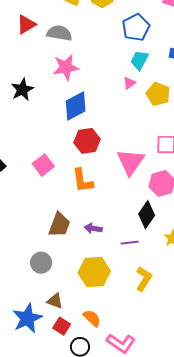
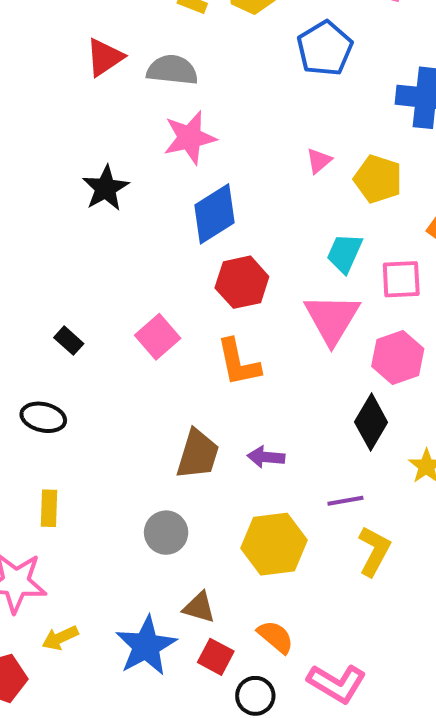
cyan trapezoid: (139, 60) -> (345, 253), moved
purple line: (130, 243) -> (345, 501), moved

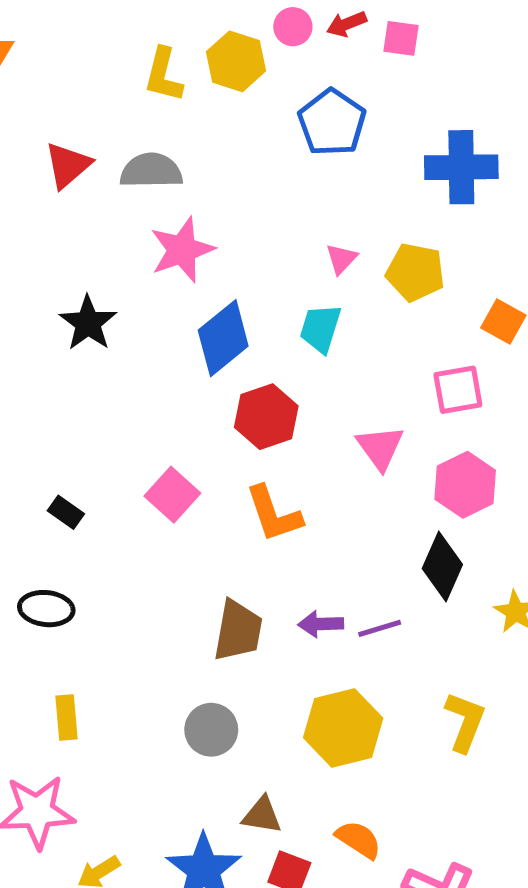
cyan trapezoid: (345, 253) -> (320, 328), moved
pink triangle: (332, 319) -> (380, 447), size x0.7
purple line: (345, 501) -> (380, 628), moved

